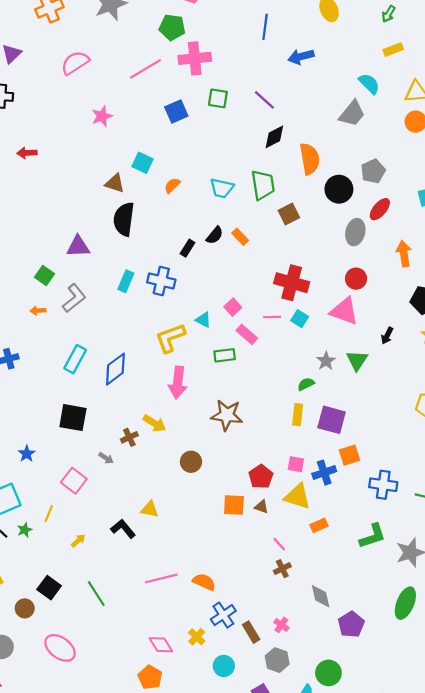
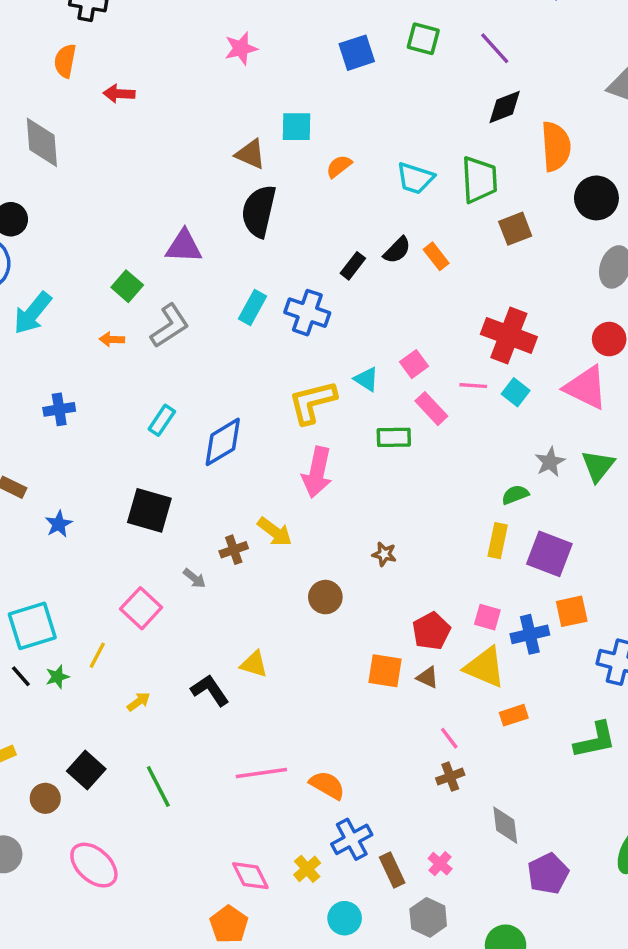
cyan square: (142, 163) -> (296, 127), turned -30
cyan rectangle: (75, 359) -> (162, 420), size x0.7
brown star: (227, 415) -> (384, 554), moved, size x0.5
blue star: (27, 454) -> (59, 524), moved

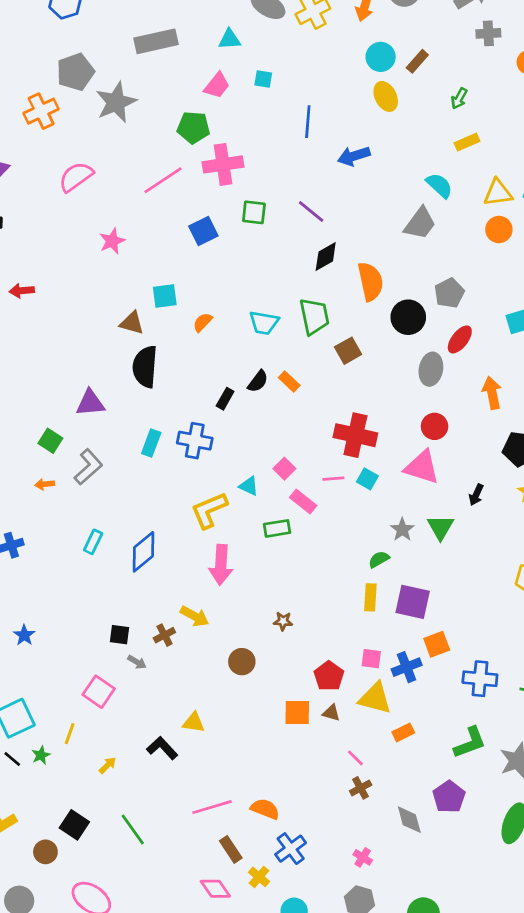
black square: (149, 510) -> (120, 635), moved, size x0.6
brown rectangle: (392, 870) -> (231, 849), moved
purple pentagon: (548, 874) -> (449, 797), moved

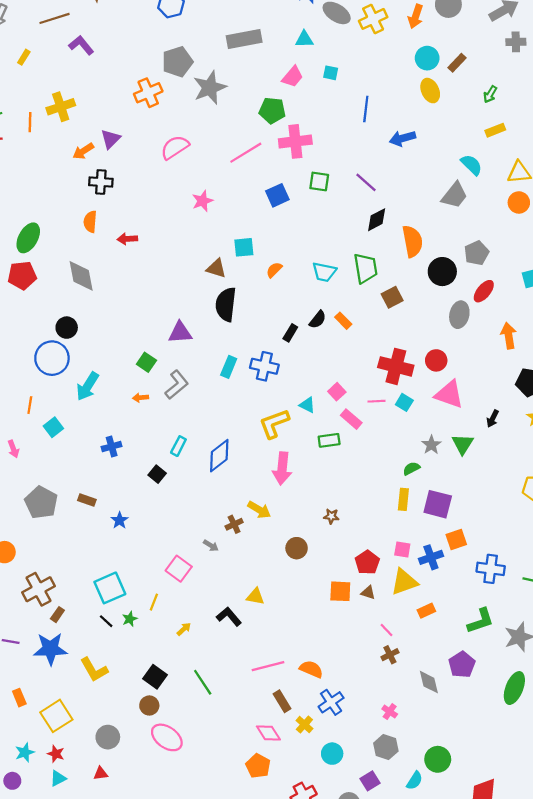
red circle: (435, 426) -> (436, 360), moved
black square: (120, 635) -> (157, 474), moved, turned 30
yellow triangle: (375, 698) -> (404, 582), turned -36
brown circle: (45, 852) -> (149, 705), moved

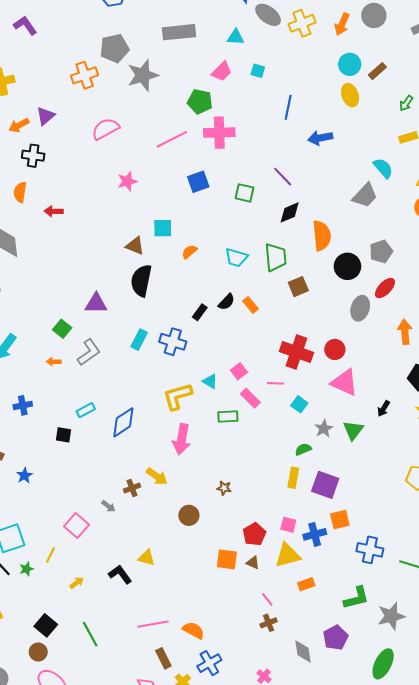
green square: (319, 182) -> (244, 193), moved
cyan square: (404, 402) -> (299, 404), moved
cyan rectangle: (178, 446) -> (86, 410), turned 30
black square: (157, 474) -> (64, 435), turned -35

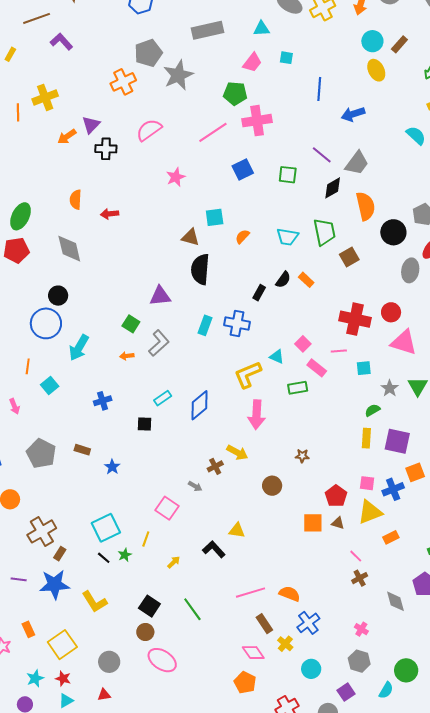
black cross: (33, 156) -> (106, 149), moved
gray trapezoid: (365, 195) -> (357, 163), moved
cyan square: (299, 404) -> (364, 368), turned -35

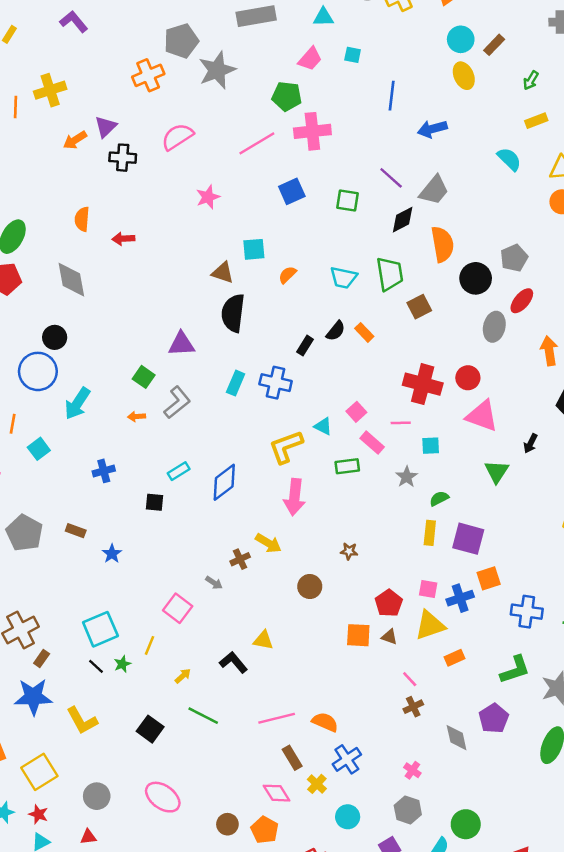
gray star: (390, 388) -> (407, 477), moved
green line: (192, 609) -> (203, 716), moved, turned -30
brown circle: (145, 632) -> (227, 824), moved

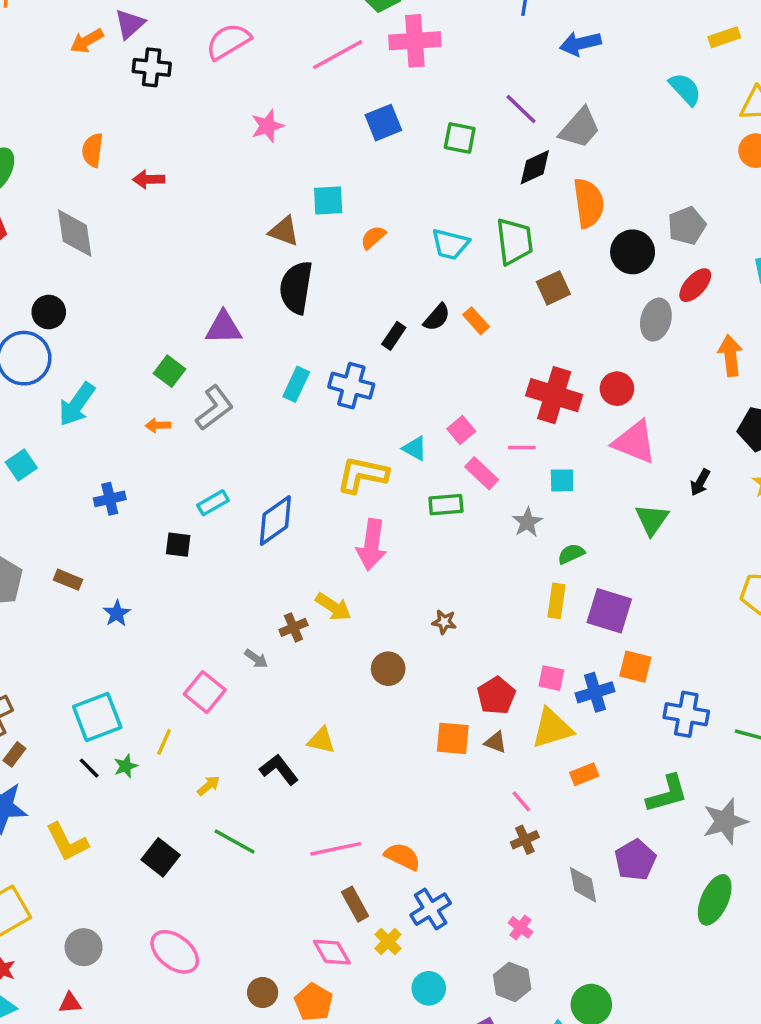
yellow L-shape: (286, 447) -> (362, 475), turned 30
orange square: (489, 578) -> (635, 667), turned 30

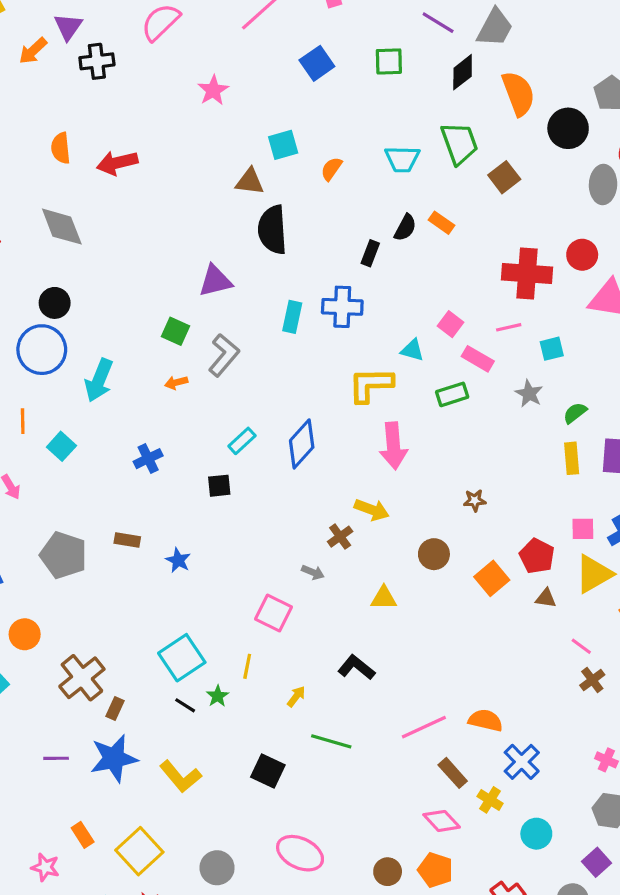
red arrow: (149, 179) -> (117, 163), size x1.4
orange square: (453, 738) -> (492, 578), moved, turned -32
yellow triangle: (321, 740) -> (384, 598), moved

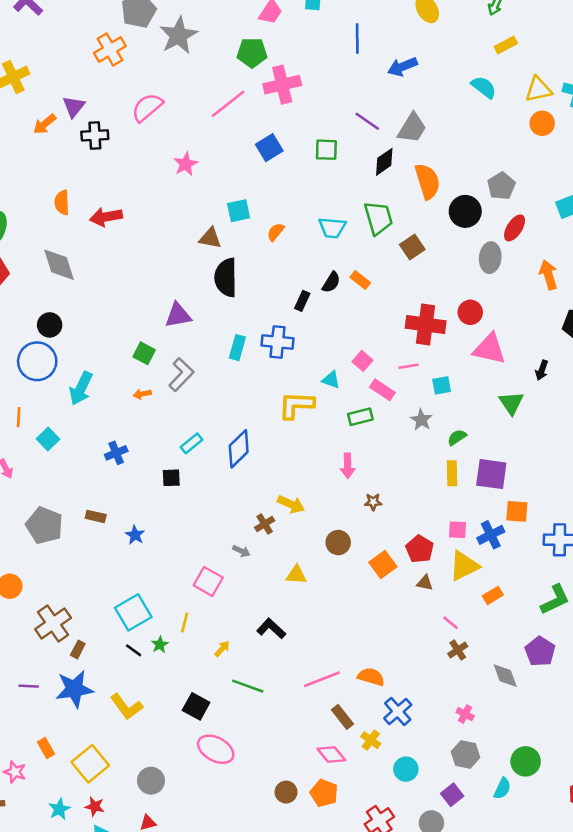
pink arrow: (393, 446) -> (348, 466), moved, size x0.7
pink ellipse: (300, 853) -> (216, 749), moved

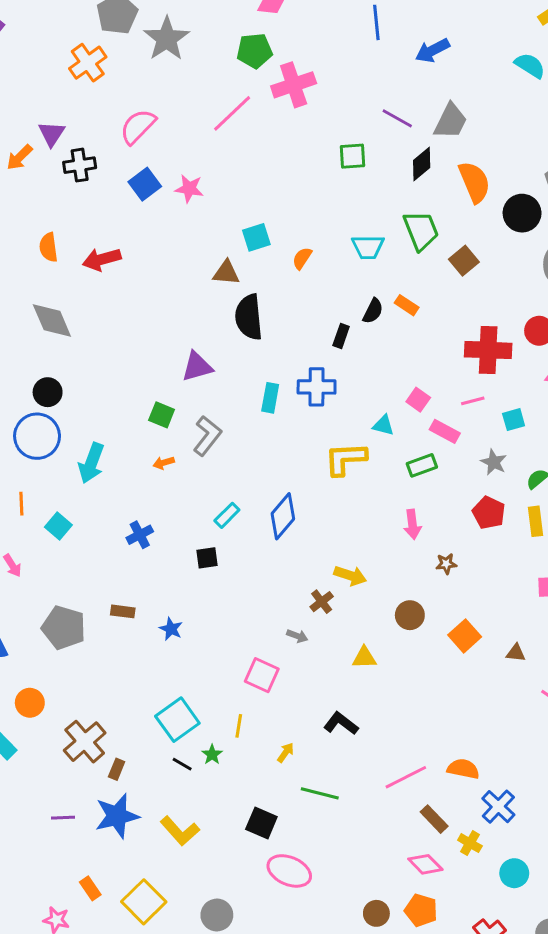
blue square: (269, 148) -> (145, 184), moved
pink star: (186, 164) -> (189, 189), turned -30
red pentagon: (420, 549) -> (489, 513), moved

